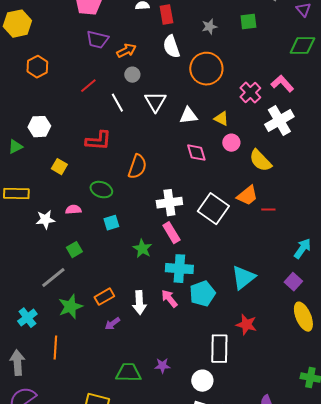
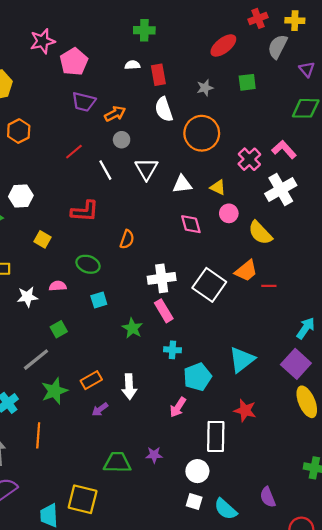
orange semicircle: (137, 167) -> (127, 239), size x0.7
cyan cross: (179, 269) -> (172, 350), size x0.6
purple square: (293, 282) -> (296, 364), size x1.5
pink arrow: (169, 299) -> (178, 407), moved, turned -108

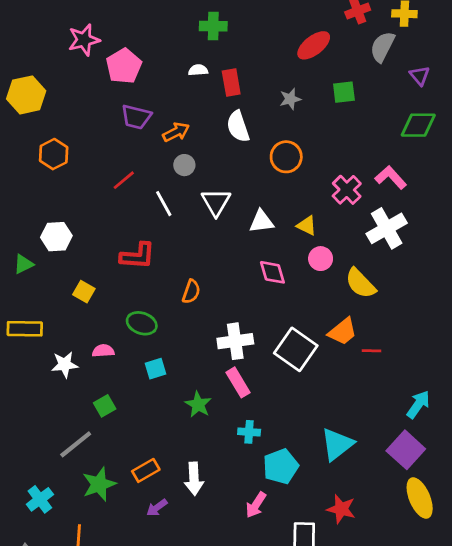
orange circle: (202, 133) -> (286, 157), size x0.7

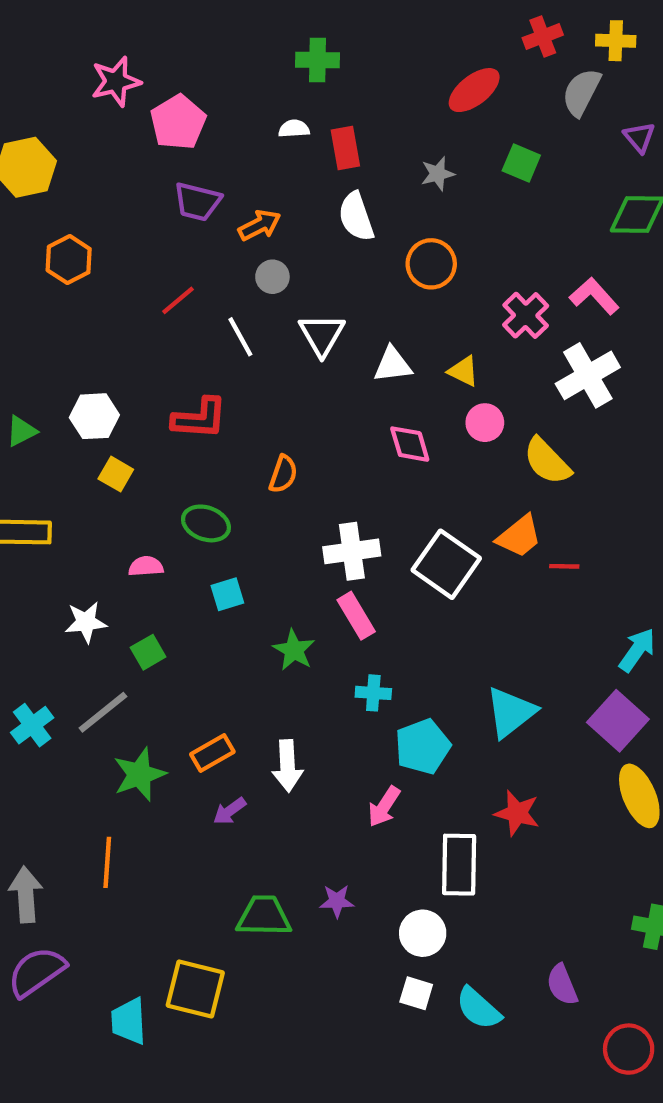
green square: (344, 92) -> (521, 163), turned 30
white hexagon: (56, 237) -> (94, 416), moved
white star: (65, 365) -> (86, 622), moved
cyan cross: (40, 499) -> (32, 725), moved

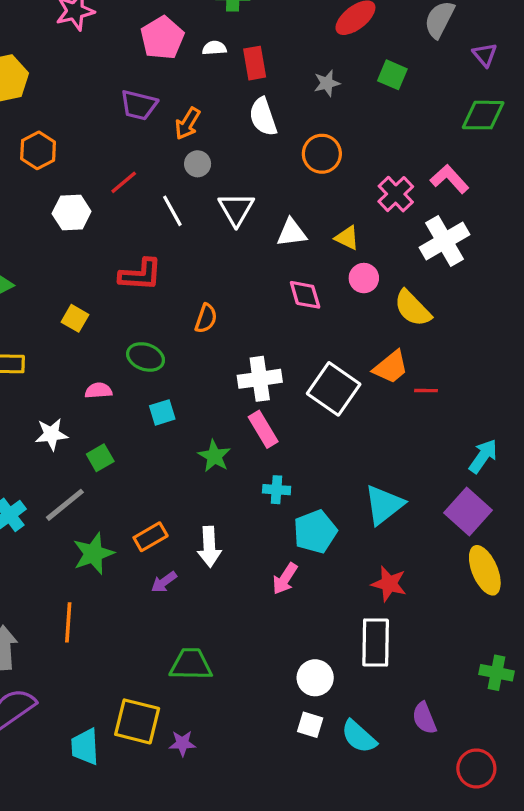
pink pentagon: (178, 122) -> (162, 38), moved
orange arrow: (260, 225) -> (187, 124), turned 148
white hexagon: (94, 416) -> (72, 213), moved
white rectangle: (459, 865) -> (376, 643), moved
purple star: (337, 901) -> (182, 743), moved

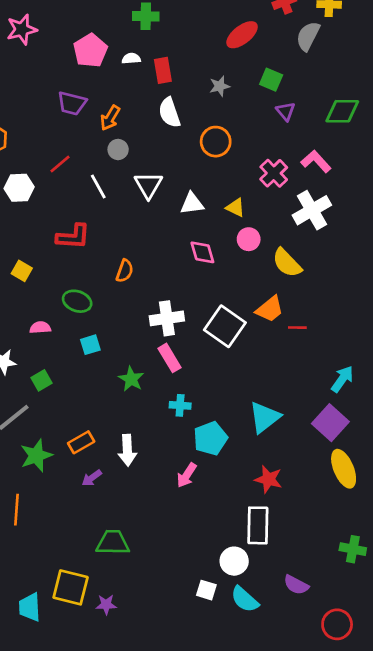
purple triangle: (485, 55) -> (286, 111), moved
white circle: (315, 678) -> (234, 561), moved
purple semicircle: (424, 718) -> (296, 585), turned -40

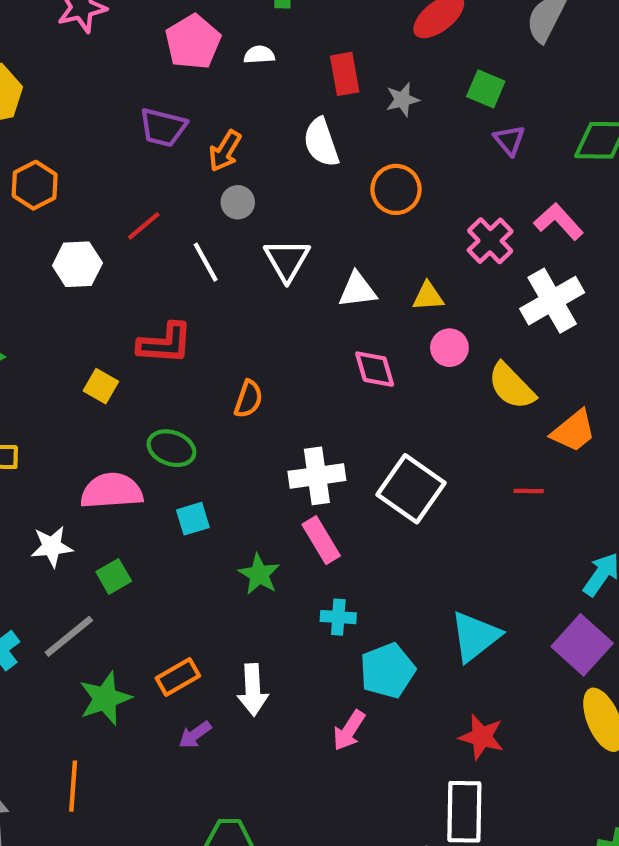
red rectangle: (163, 70) -> (345, 74), moved
yellow triangle: (235, 208) -> (428, 296), turned -30
yellow square: (22, 271) -> (101, 386), moved
orange trapezoid: (270, 309) -> (573, 431), moved
pink semicircle: (40, 328) -> (112, 491), size x1.8

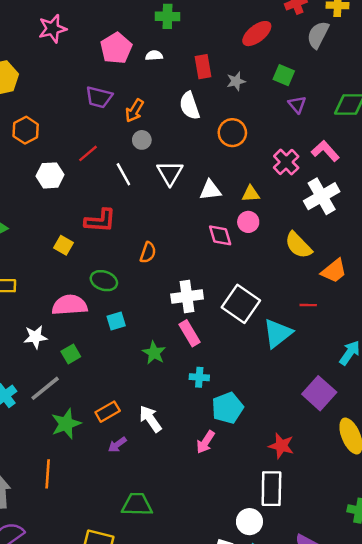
pink circle: (449, 348) -> (248, 222), moved
cyan triangle: (475, 636) -> (278, 333), moved
purple square: (582, 645) -> (319, 393), moved
white arrow: (253, 690) -> (150, 419), turned 148

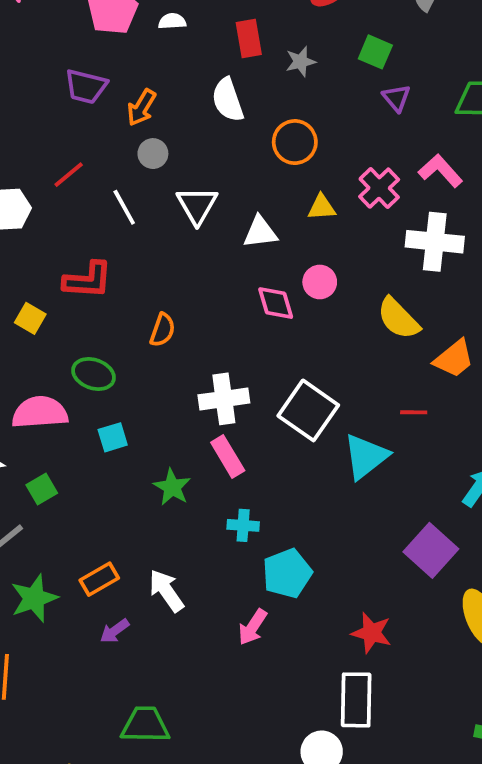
yellow triangle: (251, 194) -> (322, 207), moved
white cross: (322, 196) -> (435, 242), turned 36

